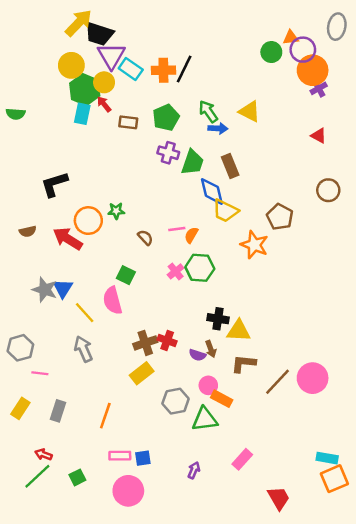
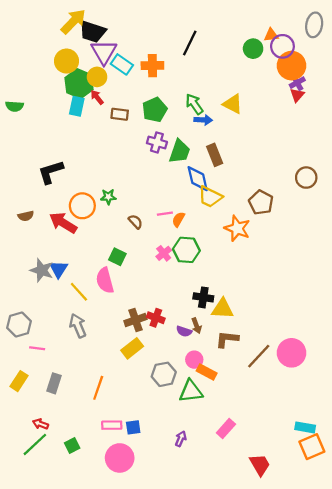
black line: (184, 69) -> (190, 43), moved
red triangle: (319, 136) -> (297, 95), moved, turned 42

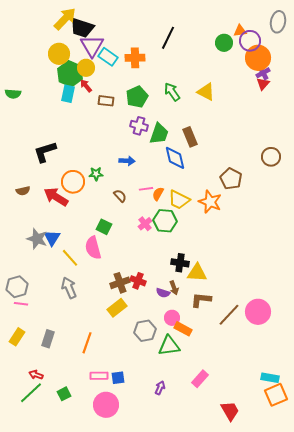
blue arrow: (203, 120) -> (127, 161), moved
yellow trapezoid: (210, 197) -> (179, 200), moved
pink line: (37, 348) -> (21, 304), moved

